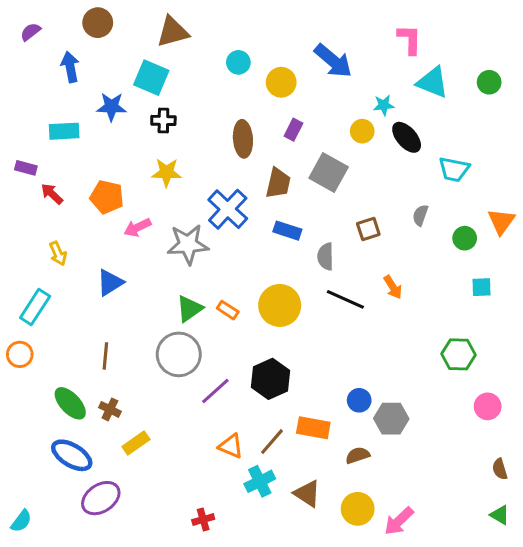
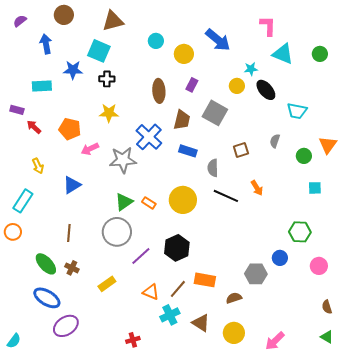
blue circle: (359, 400) -> (280, 258), moved
yellow rectangle: (136, 443) -> (107, 284), moved
pink arrow: (399, 521) -> (275, 341), moved

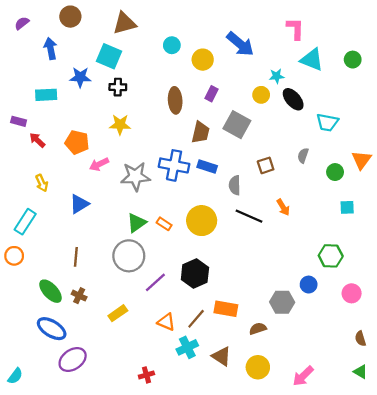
blue cross: (149, 137) -> (174, 165), moved, turned -32

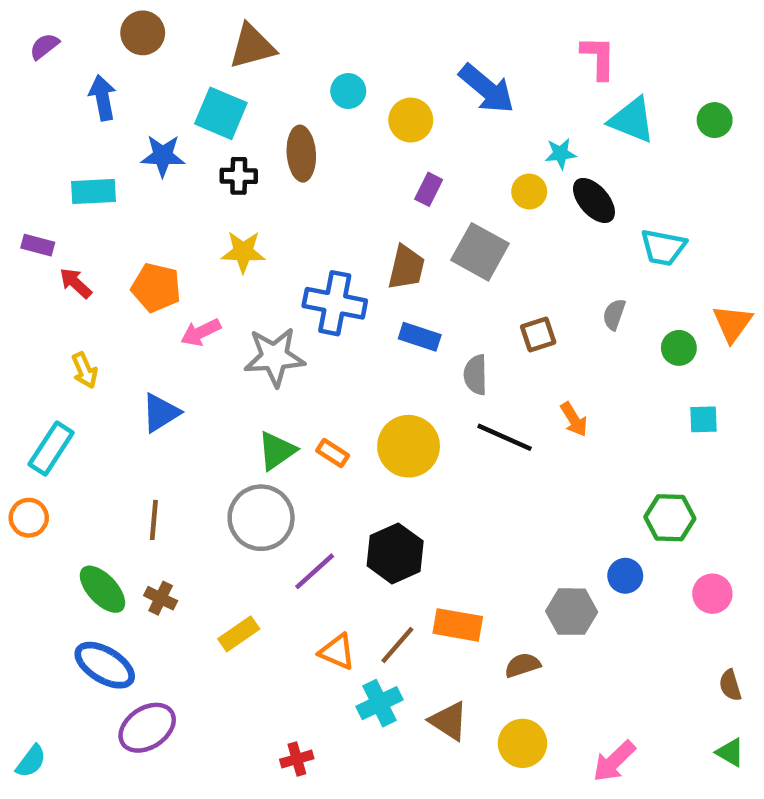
brown ellipse: (175, 100) -> (301, 154), moved
blue cross: (174, 165) -> (335, 303), moved

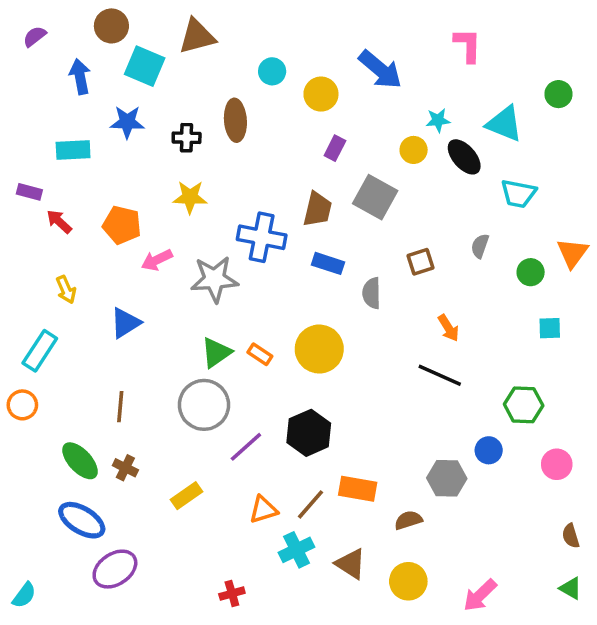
cyan square: (221, 113) -> (145, 66), moved
cyan triangle: (632, 120) -> (504, 124), moved
black line: (505, 437) -> (440, 375), moved
orange triangle: (337, 652) -> (263, 510), turned -40

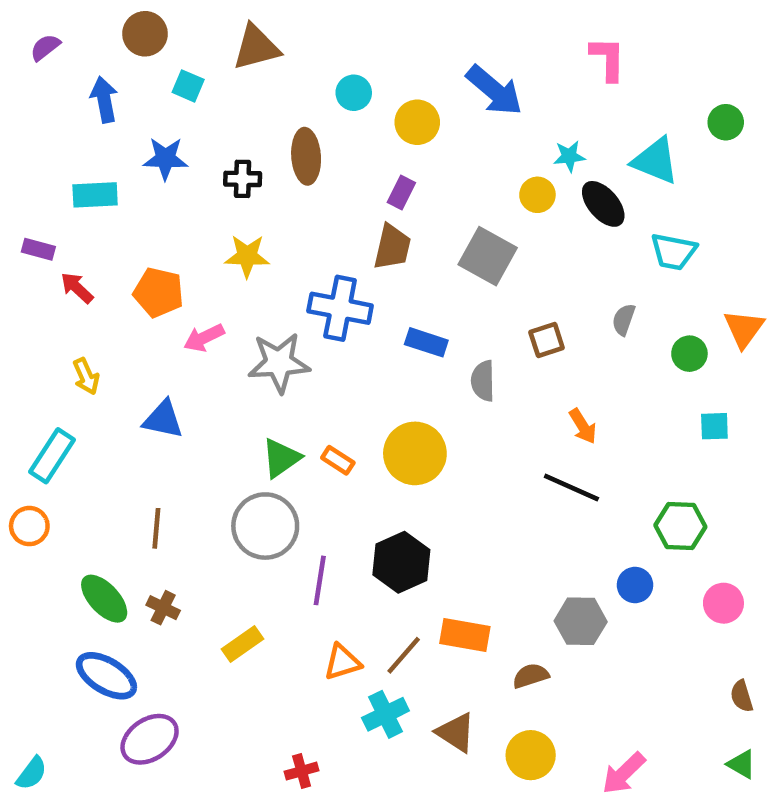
cyan square: (145, 66) -> (188, 86), size x0.6
purple rectangle: (335, 148) -> (401, 193), moved
brown trapezoid: (317, 209) -> (392, 247), moved
blue triangle: (125, 323) -> (163, 419), turned 44
purple line: (246, 447) -> (320, 580), turned -39

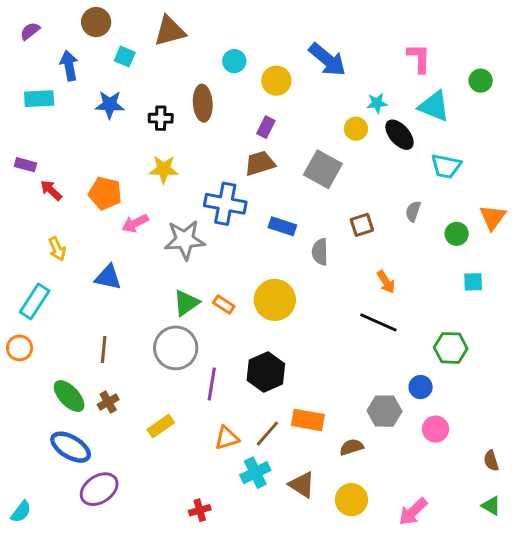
pink L-shape: (608, 59) -> (419, 58), moved
cyan rectangle: (95, 195) -> (39, 99), moved
brown trapezoid: (392, 247) -> (260, 163), turned -120
pink circle: (723, 603) -> (436, 429), moved
brown cross: (163, 608) -> (108, 402), turned 35

